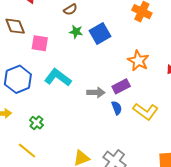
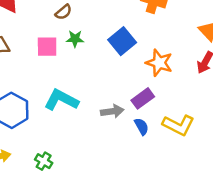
blue square: (100, 33) -> (122, 41), moved
pink square: (40, 43) -> (47, 47), moved

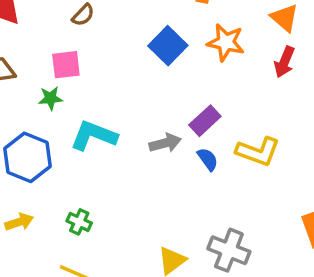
green star: (75, 39) -> (51, 98), moved
orange star: (159, 63) -> (226, 42), moved

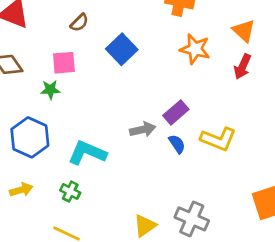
blue square: (168, 46) -> (122, 49), moved
cyan L-shape: (94, 136) -> (87, 153), moved

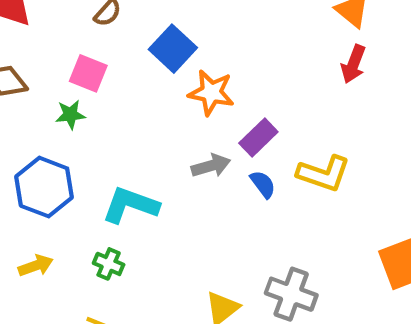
orange star: (195, 49) -> (211, 93), moved
pink square: (64, 63) -> (88, 73), turned 30

